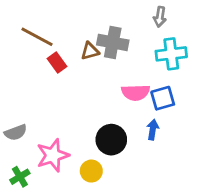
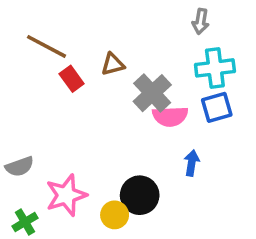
gray cross: (113, 42) -> (152, 93), moved, turned 36
blue square: (163, 98) -> (217, 107), moved
black circle: (111, 140) -> (140, 195), moved

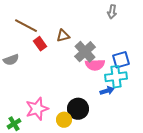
cyan cross: (215, 68) -> (116, 77), moved
blue arrow: (192, 163) -> (107, 91), turned 64
gray semicircle: (20, 167) -> (11, 60), moved

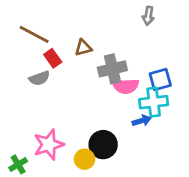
gray cross: (85, 52) -> (112, 69), turned 30
gray semicircle: (11, 60) -> (39, 78), moved

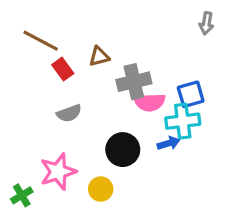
gray arrow: (148, 16) -> (206, 23), moved
gray semicircle: (39, 78) -> (69, 113), moved
black circle: (103, 145) -> (123, 150), moved

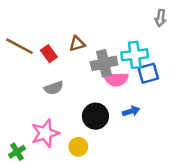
brown line: (41, 41) -> (19, 46), moved
cyan cross: (183, 121) -> (135, 55), moved

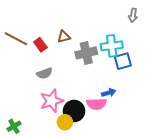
pink semicircle: (116, 79) -> (96, 104), moved
black circle: (95, 116) -> (74, 111), moved
pink star: (45, 133) -> (52, 101), moved

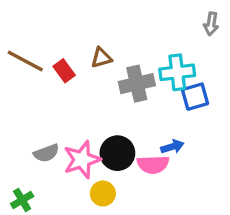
gray semicircle: (44, 73) -> (46, 153), moved
black circle: (74, 111) -> (117, 153), moved

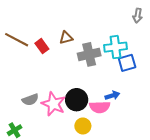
pink star: (82, 160) -> (53, 104), turned -30
yellow circle: (103, 194) -> (83, 126), moved

